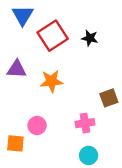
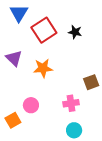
purple triangle: (17, 69) -> (14, 58), turned 42
orange square: (15, 143) -> (13, 120), turned -35

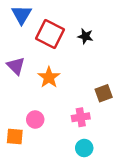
red square: (44, 30) -> (50, 34), turned -30
orange star: (43, 68) -> (49, 77), turned -30
orange square: (13, 120) -> (15, 137), turned 35

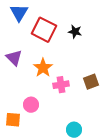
pink cross: (81, 117) -> (61, 85), moved

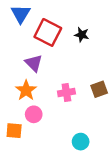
purple triangle: (14, 58) -> (34, 63), moved
orange star: (43, 68) -> (26, 90), moved

